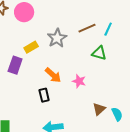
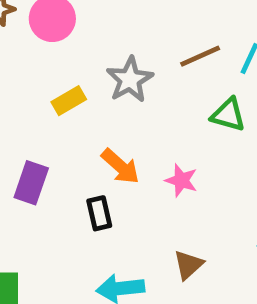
purple rectangle: (15, 65) -> (31, 183), moved
brown triangle: (99, 109) -> (188, 265), moved

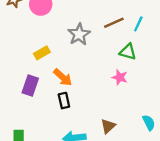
yellow rectangle: (69, 101) -> (42, 53), moved
orange arrow: (120, 166) -> (63, 77), moved
pink star: (181, 180) -> (120, 77), moved

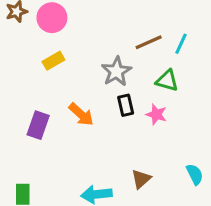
gray star: (79, 34) -> (116, 71), moved
yellow rectangle: (42, 53) -> (53, 61), moved
black rectangle: (64, 101) -> (126, 105), moved

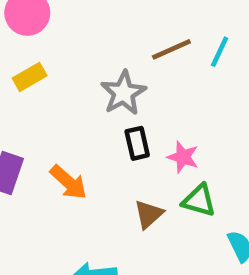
green triangle: (167, 81) -> (199, 201), moved
orange arrow: (81, 114) -> (68, 182), moved
brown triangle: (141, 179) -> (149, 214), moved

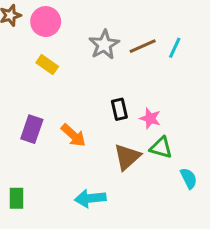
yellow rectangle: (30, 77) -> (47, 65), turned 65
gray star: (123, 93) -> (104, 45), moved
brown triangle: (149, 214) -> (127, 157), size x1.4

